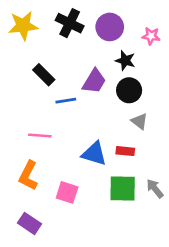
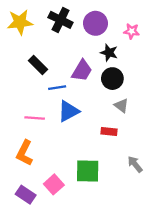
blue triangle: (94, 154) -> (68, 111), moved, turned -45
green square: (123, 189) -> (88, 171), moved
pink square: (67, 192) -> (54, 184), moved, turned 30

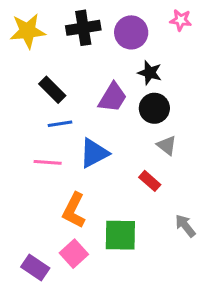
black cross: (61, 20) -> (83, 28), turned -35
pink star: (132, 31) -> (181, 20), moved
blue line: (57, 88) -> (60, 124), moved
red rectangle: (109, 132) -> (150, 181), turned 35
orange L-shape: (24, 153) -> (74, 210), moved

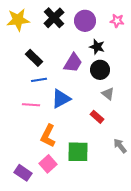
pink star: (181, 20) -> (117, 21), moved
black cross: (83, 28) -> (54, 18), turned -35

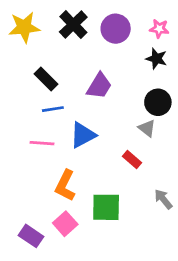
black star: (97, 47) -> (157, 59), moved
black circle: (100, 70) -> (158, 102), moved

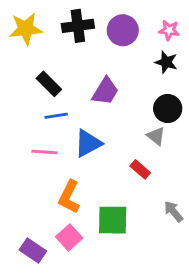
black cross: (73, 25) -> (78, 26), turned 36

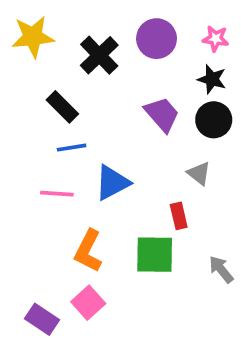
black cross: (78, 26) -> (99, 55), moved, turned -36
purple trapezoid: (105, 91) -> (162, 114), moved, turned -72
black circle: (168, 109) -> (214, 120), moved
red rectangle: (140, 169) -> (179, 216), turned 36
green square: (113, 220) -> (155, 255), moved

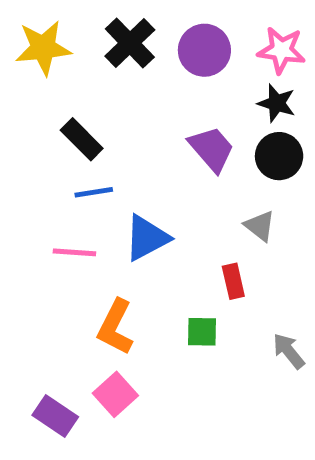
pink star: (216, 39) -> (281, 50), size x1.4
black cross: (99, 55) -> (130, 43), moved
green square: (155, 255) -> (202, 332), size x0.6

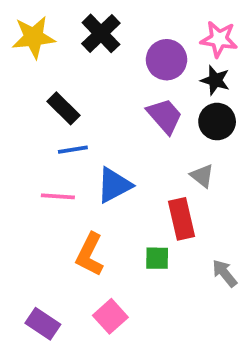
purple circle: (204, 50) -> (167, 60), moved
red rectangle: (233, 281) -> (181, 219), size x1.5
pink square: (115, 394) -> (110, 316), moved

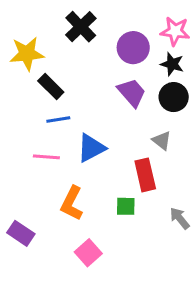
yellow star: (34, 37) -> (27, 54), moved
purple rectangle: (43, 324) -> (21, 233), moved

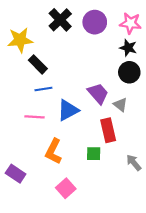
purple circle: (133, 48) -> (95, 22), moved
purple trapezoid: (132, 93) -> (98, 93), moved

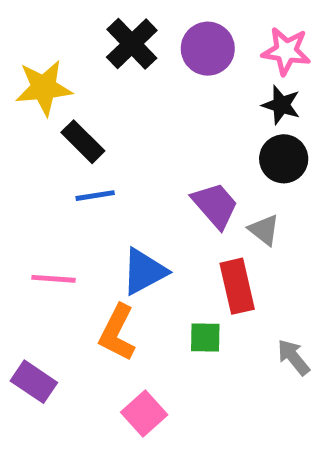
blue triangle: (68, 110) -> (144, 271), moved
pink line: (35, 117) -> (53, 279), moved

